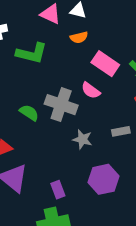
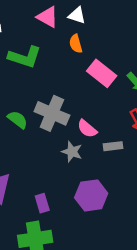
orange semicircle: (79, 37) -> (76, 44), turned 84
pink semicircle: (91, 90) -> (87, 129), moved

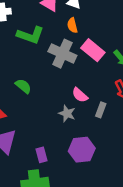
gray cross: (52, 113) -> (62, 54), moved
gray rectangle: (113, 146) -> (101, 110), turned -64

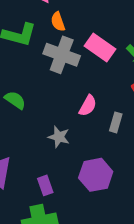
orange semicircle: (72, 25) -> (58, 22), moved
pink semicircle: (80, 95) -> (88, 106), turned -98
gray star: (67, 114) -> (59, 137), moved

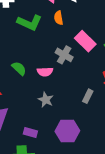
gray cross: (62, 55) -> (64, 55), moved, size x0.7
pink semicircle: (88, 106) -> (45, 72), moved, turned 49
purple rectangle: (45, 185) -> (30, 133), turned -64

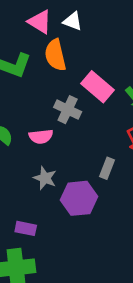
orange semicircle: (59, 18) -> (55, 55), size x1.5
purple hexagon: (67, 131) -> (79, 198), moved

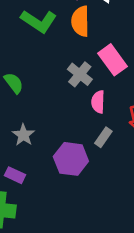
pink semicircle: (41, 137) -> (98, 102), moved, turned 85
gray star: (45, 178) -> (23, 135), moved

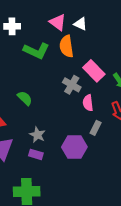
purple rectangle: (15, 175) -> (36, 154), moved

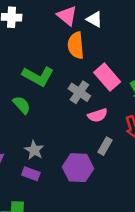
green L-shape: (36, 51) -> (38, 76), moved
pink semicircle: (88, 103) -> (98, 115), turned -105

